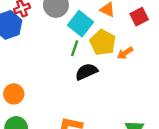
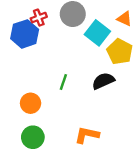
green line: (75, 48) -> (63, 82), moved

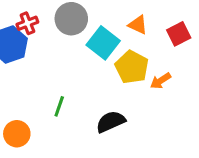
black semicircle: (103, 81) -> (111, 122), moved

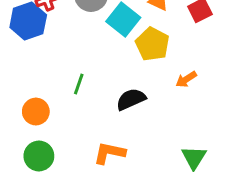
orange arrow: (161, 81) -> (186, 79), moved

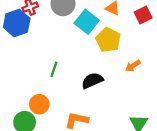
orange circle: (36, 112) -> (39, 104), moved

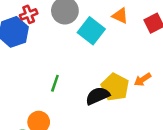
yellow pentagon: (108, 40) -> (115, 87), moved

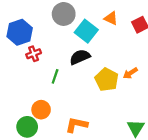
red cross: (29, 14) -> (34, 54), moved
black semicircle: (97, 96) -> (80, 57), moved

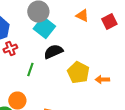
cyan square: (86, 31) -> (44, 28), moved
orange arrow: (130, 73) -> (102, 80), moved, turned 32

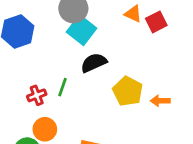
red square: (109, 22) -> (156, 22), moved
red cross: (10, 49) -> (37, 95), moved

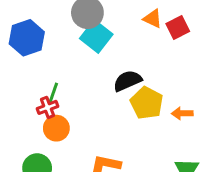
black semicircle: (94, 63) -> (127, 81), moved
green line: (62, 87) -> (53, 93), moved
orange circle: (45, 129) -> (56, 128), moved

